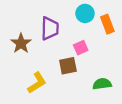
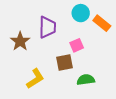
orange rectangle: (107, 24) -> (102, 23), turned -30
green semicircle: (102, 84) -> (86, 80), moved

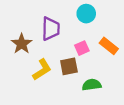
orange rectangle: (102, 23) -> (109, 46), moved
yellow L-shape: (35, 79) -> (42, 70), moved

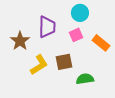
pink square: (82, 48) -> (76, 35), moved

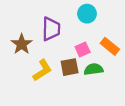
pink square: (76, 35) -> (83, 50), moved
green semicircle: (85, 79) -> (94, 69), moved

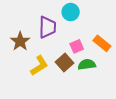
cyan circle: (87, 14) -> (71, 12), moved
brown square: (70, 67) -> (65, 63), turned -30

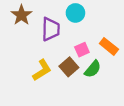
brown star: (20, 41) -> (21, 15), moved
green semicircle: (87, 65) -> (93, 69), turned 138

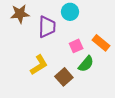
brown star: (21, 15) -> (20, 14), turned 30
brown square: (69, 67) -> (64, 77), moved

